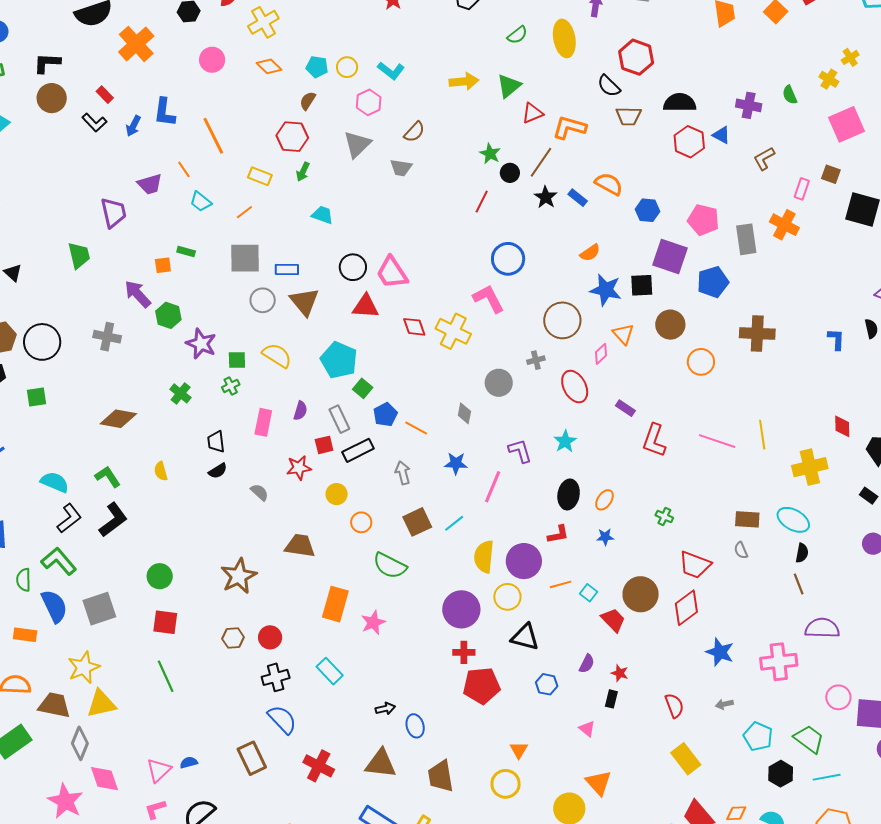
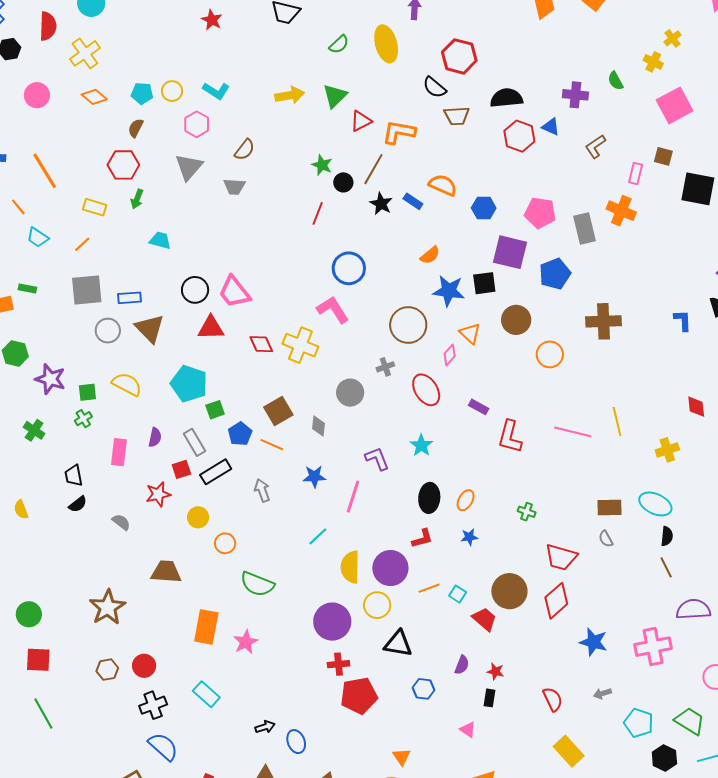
green square: (363, 388) -> (215, 410), turned 36
yellow cross: (810, 467) -> (667, 450), size x0.7
brown square: (417, 522) -> (278, 411), moved

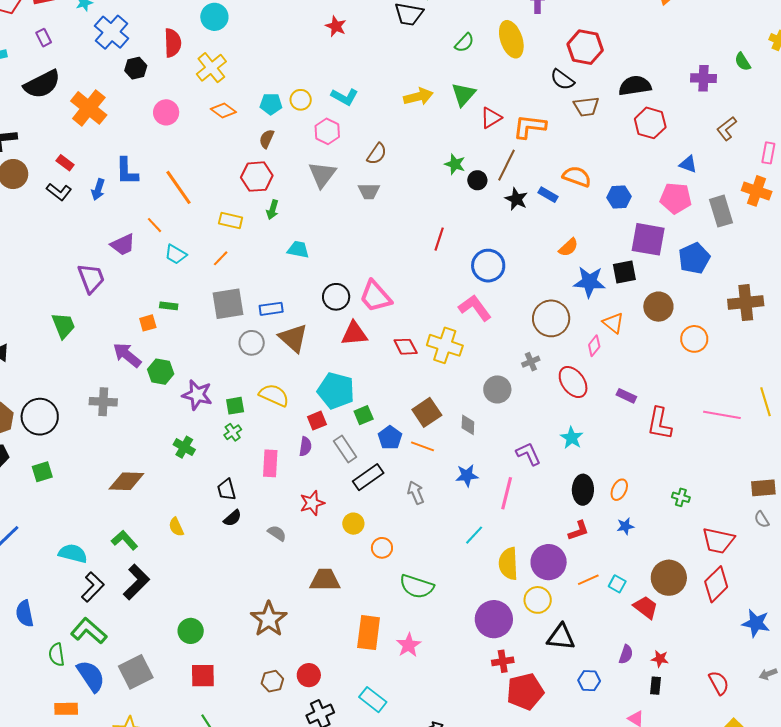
blue triangle: (551, 127) -> (688, 164), moved
red line: (318, 213) -> (439, 239), moved
red square: (181, 469) -> (317, 421), moved

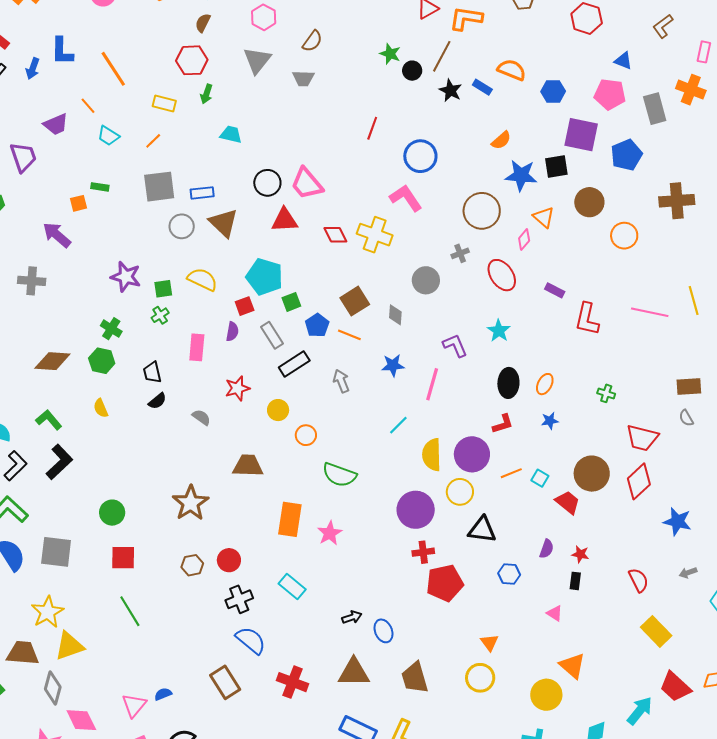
green hexagon: (161, 372) -> (102, 361), moved
gray square: (136, 672) -> (56, 552), turned 32

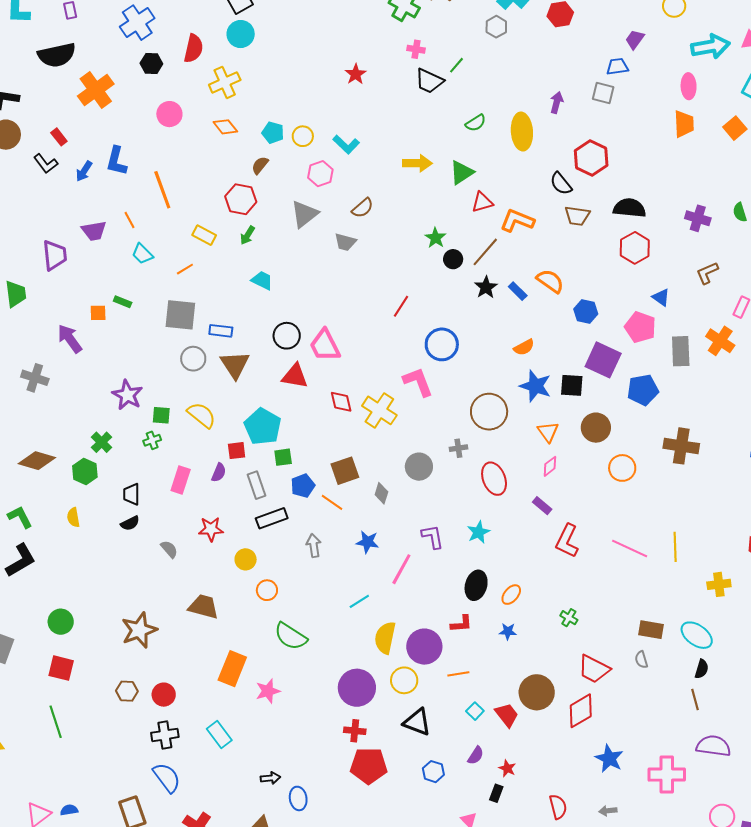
pink diamond: (524, 239) -> (550, 466), moved
cyan square: (540, 478) -> (475, 711), moved

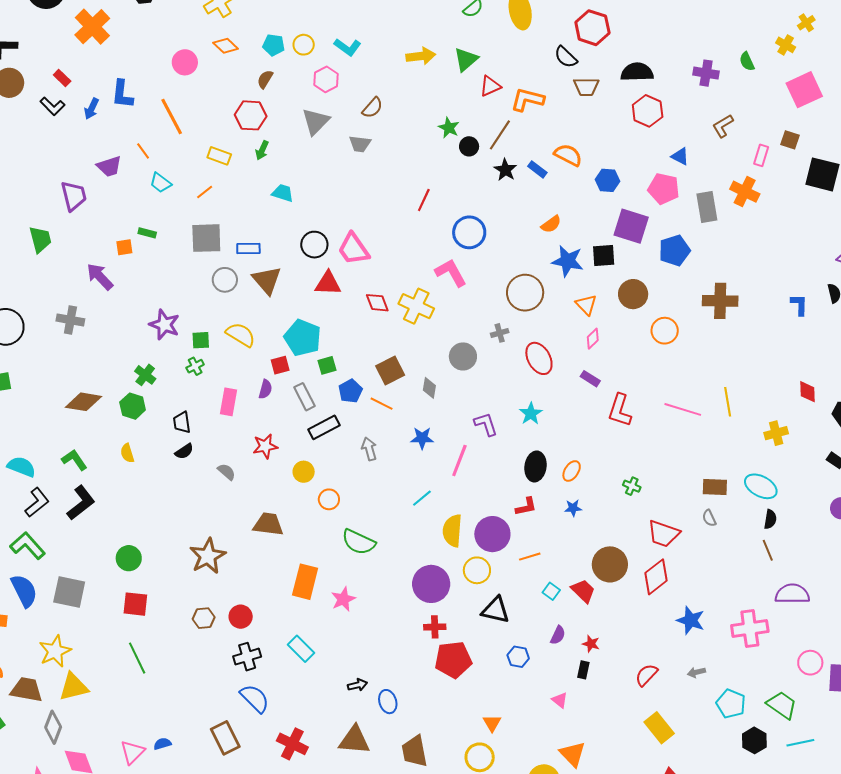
pink circle: (169, 114) -> (185, 62), moved
red semicircle: (558, 807) -> (646, 675), turned -115

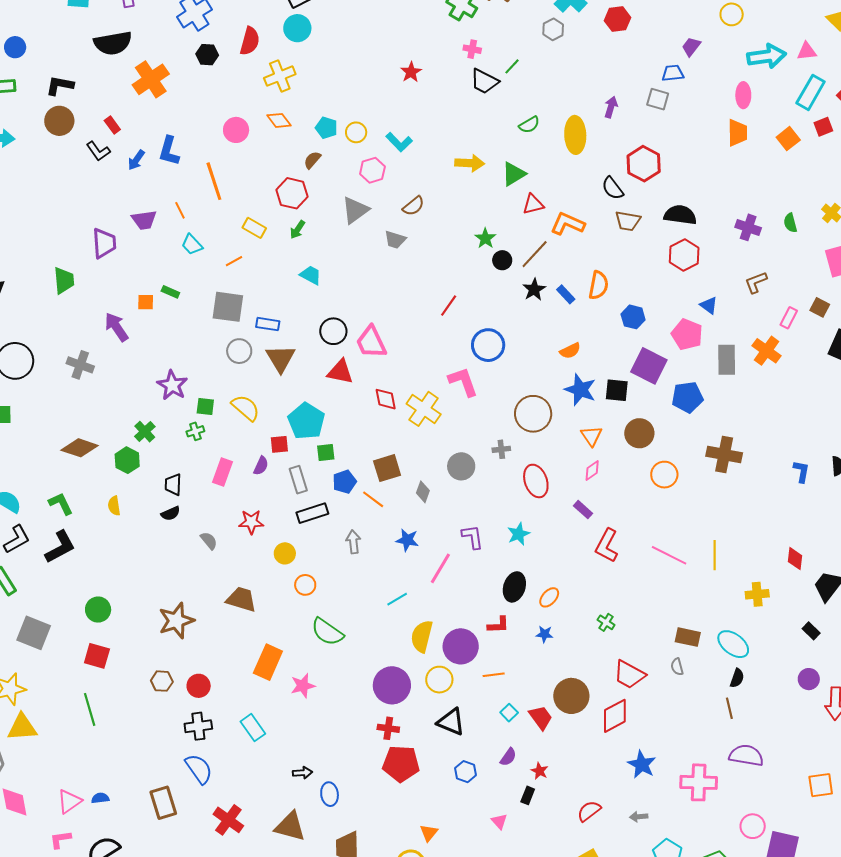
orange semicircle: (568, 155) -> (599, 285), turned 64

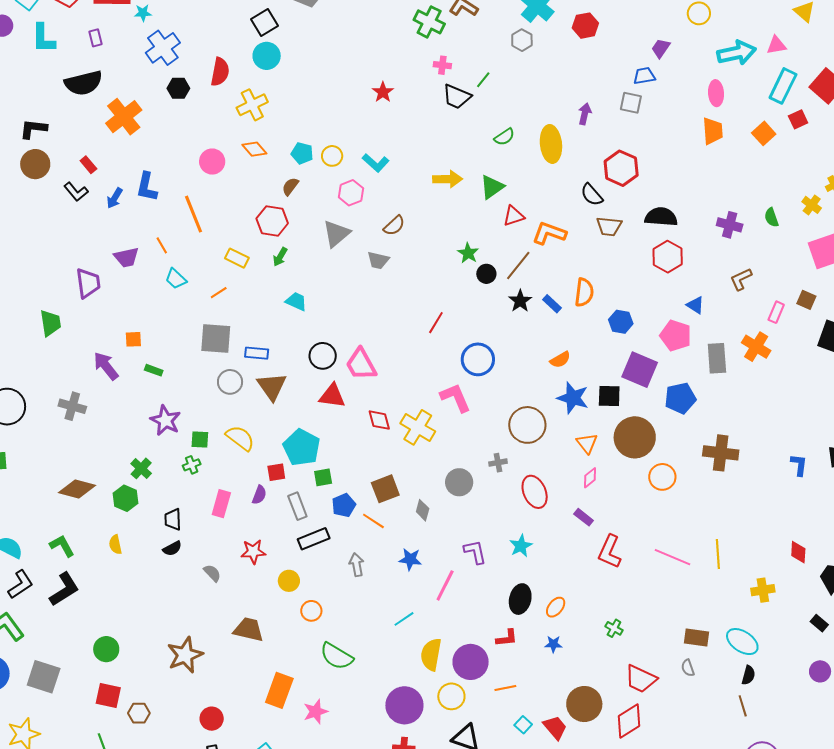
green rectangle: (170, 292) -> (154, 370), moved
brown circle: (639, 433) -> (635, 437), size x1.4
brown hexagon: (162, 681) -> (139, 713), moved

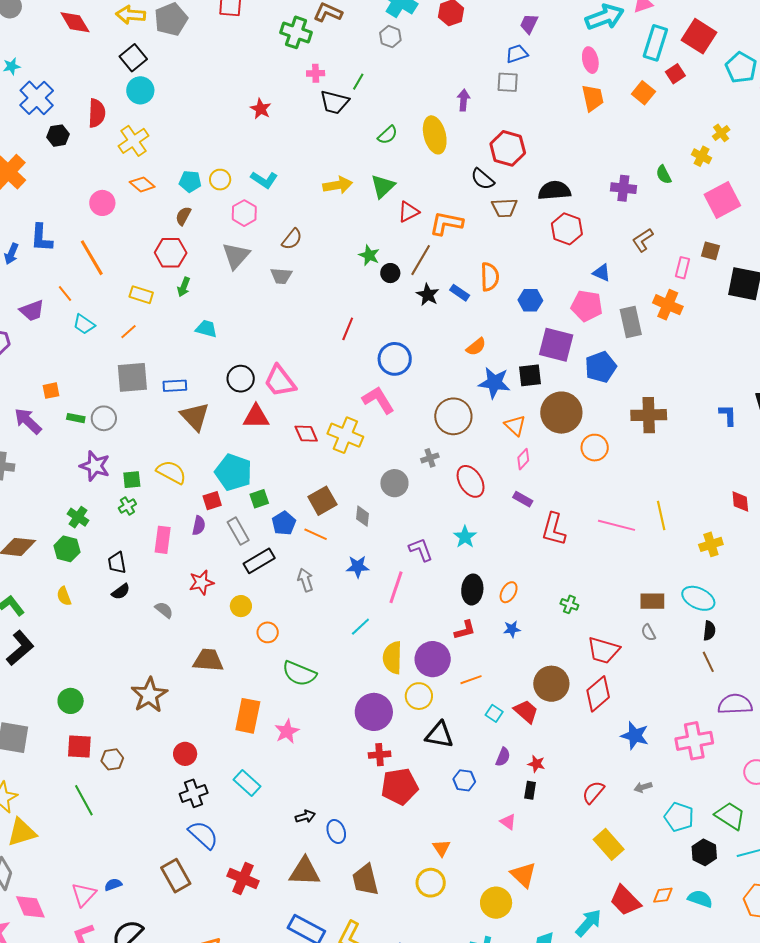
gray circle: (230, 382) -> (104, 418), moved

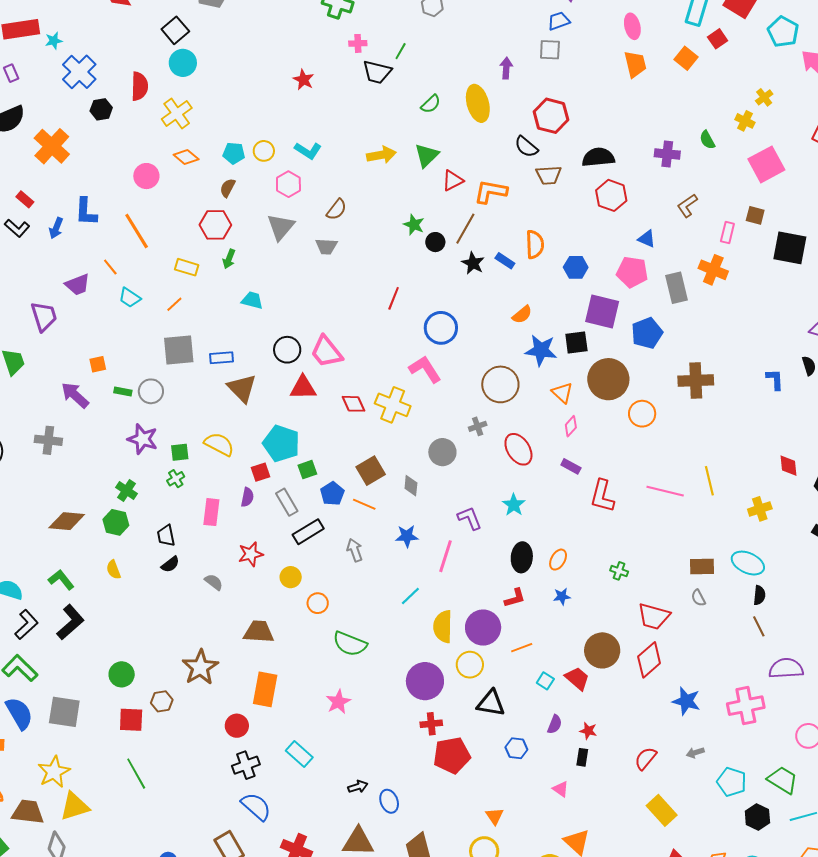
orange rectangle: (248, 716) -> (265, 689), moved
brown hexagon: (112, 759) -> (162, 701), moved

